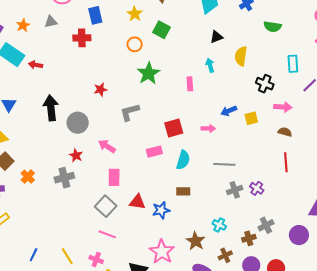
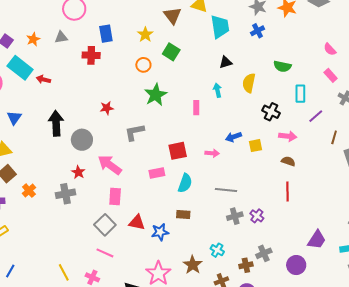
green semicircle: (273, 27) -> (282, 66), moved
pink arrow: (107, 146) -> (110, 165), size x1.4
blue line: (34, 255) -> (10, 271), moved

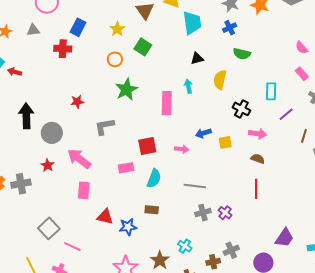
blue rectangle: (106, 34) -> (78, 27), turned 36
green semicircle: (282, 66) -> (242, 54), moved
pink rectangle: (196, 108) -> (167, 103), size x1.6
gray cross: (65, 194) -> (21, 184), moved
gray square: (105, 225) -> (49, 228), moved

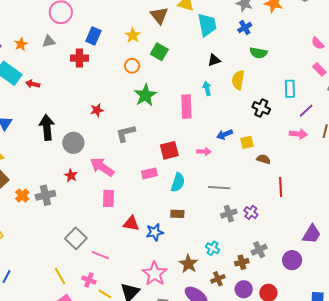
pink arrow: (258, 134) -> (298, 134), moved
brown semicircle: (258, 159) -> (264, 159), moved

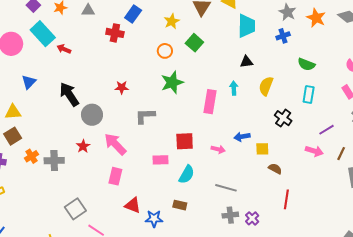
green semicircle: (258, 53) -> (306, 64), moved
cyan rectangle: (290, 89) -> (309, 95), moved
black arrow: (47, 127) -> (69, 94), turned -40

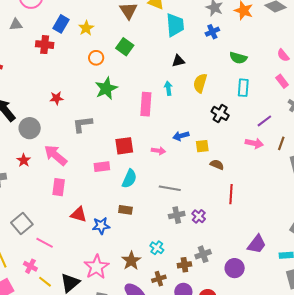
yellow star: (172, 21) -> (86, 28), moved

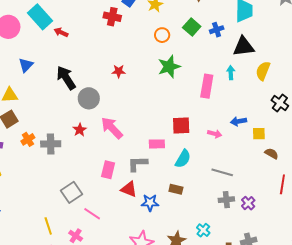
blue cross: (212, 32) -> (217, 30), moved
black triangle: (178, 61) -> (244, 46), size x1.6
gray L-shape: (82, 124) -> (138, 164), moved
pink rectangle: (59, 187) -> (108, 170), moved

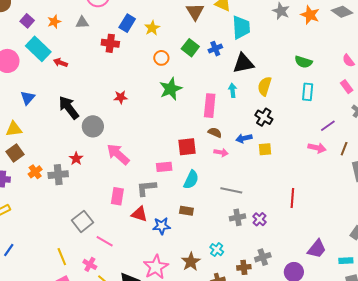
black cross: (280, 103) -> (264, 117), moved
red star: (80, 130) -> (76, 159), moved
brown semicircle: (271, 154) -> (215, 133), moved

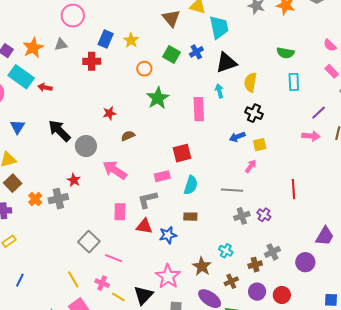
orange star: (54, 22) -> (33, 48), size x1.5
brown semicircle: (215, 133) -> (128, 136), moved, turned -40
pink arrow: (221, 152) -> (251, 166), moved, turned -56

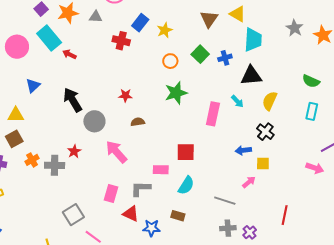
cyan arrow: (219, 91) -> (237, 101), turned 136

